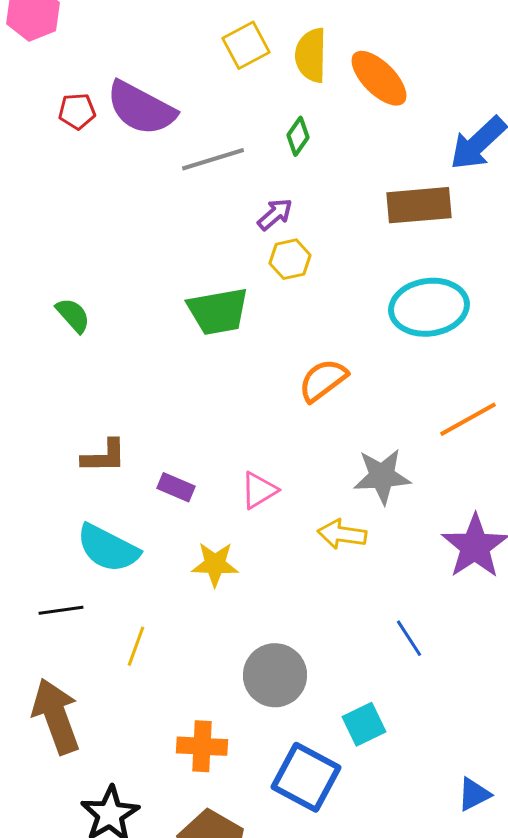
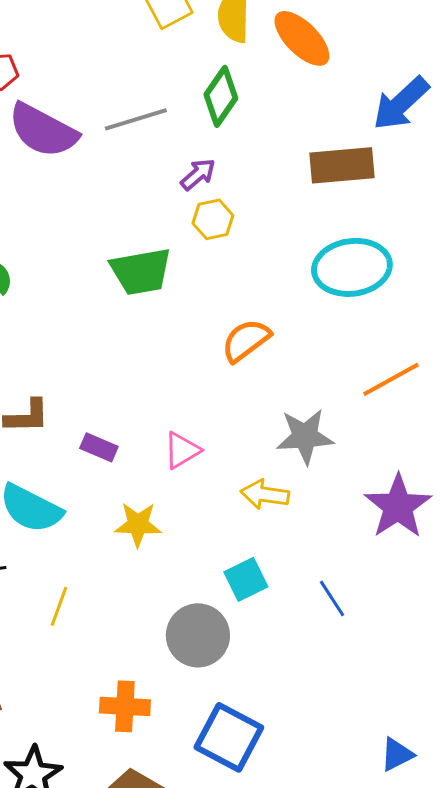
purple semicircle: (141, 108) -> (43, 130), moved
green diamond: (298, 136) -> (221, 96), size x1.5
cyan square: (364, 724) -> (246, 579), moved

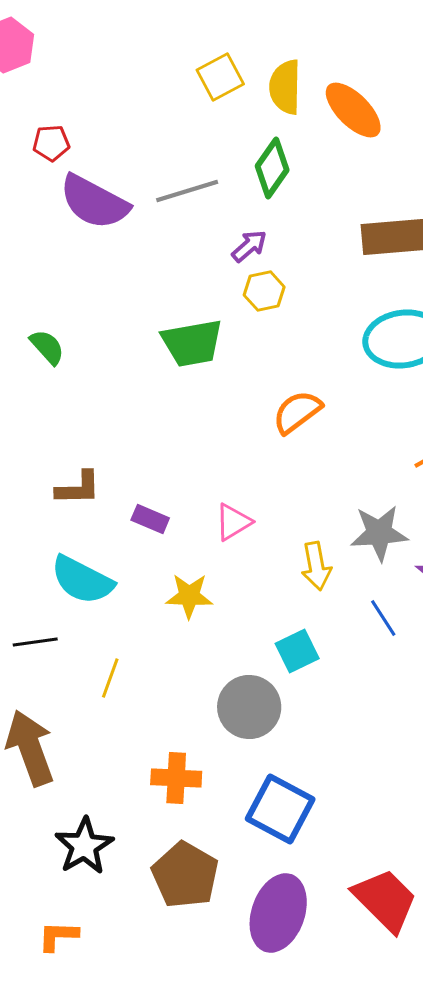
gray star: (305, 436) -> (379, 533), moved
yellow arrow: (265, 494) -> (316, 566), turned -108
blue line: (332, 598) -> (383, 618), moved

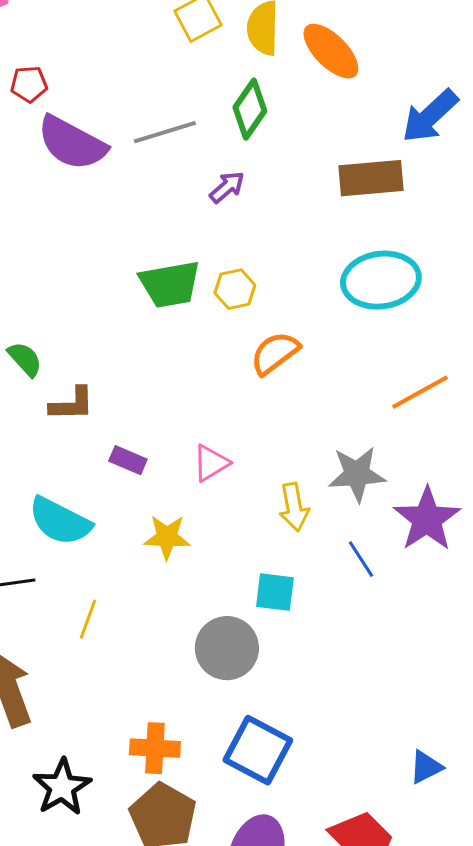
yellow hexagon: (264, 291) -> (235, 289), moved
green semicircle: (47, 347) -> (25, 359), moved
brown L-shape: (78, 488) -> (72, 404), moved
cyan square: (297, 651) -> (275, 592), turned 33
orange cross: (176, 778) -> (155, 748), moved

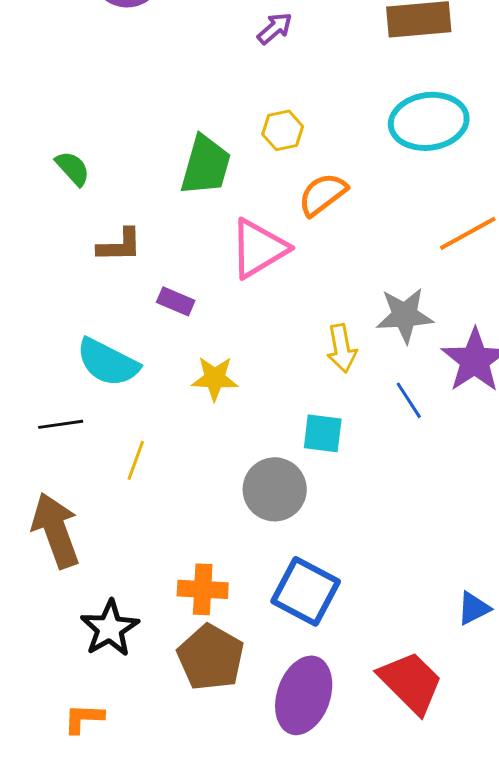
green trapezoid: (170, 284) -> (206, 165), moved, turned -64
green semicircle: (25, 359) -> (73, 168), moved
pink triangle: (211, 463) -> (259, 248), moved, size x1.6

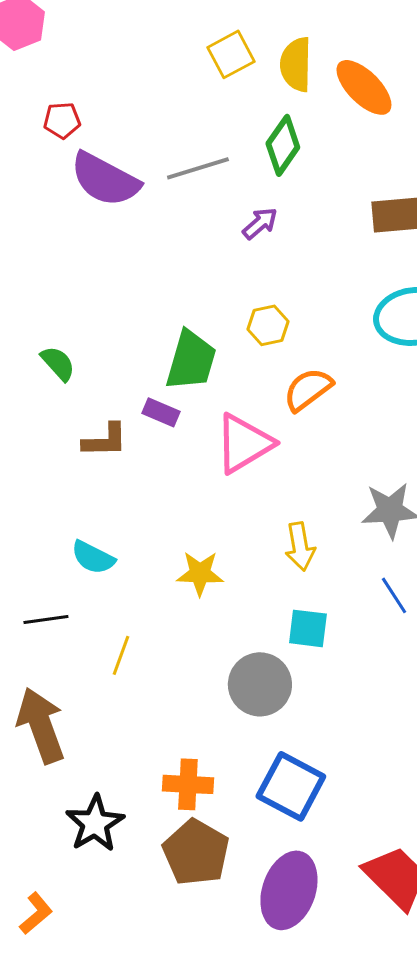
purple rectangle: (176, 301) -> (161, 412), moved
yellow arrow: (342, 348) -> (300, 546), moved
cyan semicircle: (108, 362) -> (93, 557), size x0.7
orange L-shape: (84, 718) -> (36, 913), moved, turned 138

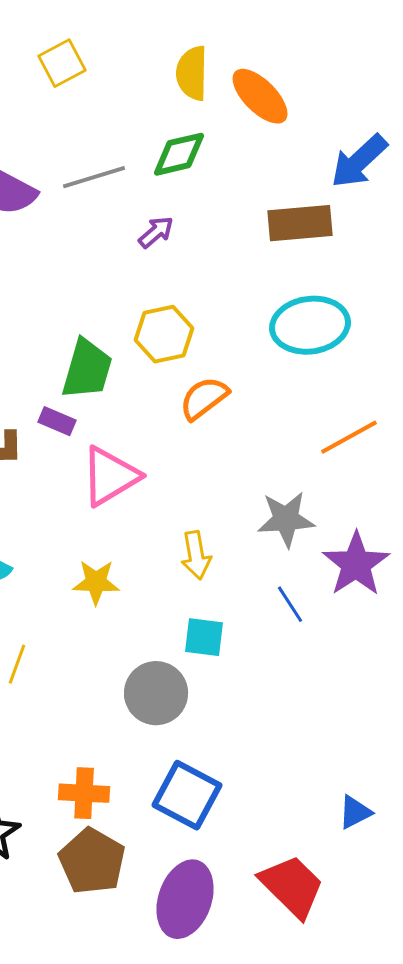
yellow square: (231, 54) -> (62, 63), moved
green diamond: (283, 145) -> (179, 154), turned 42
yellow hexagon: (268, 325) -> (164, 334), size x1.4
pink triangle: (244, 443) -> (110, 476), moved

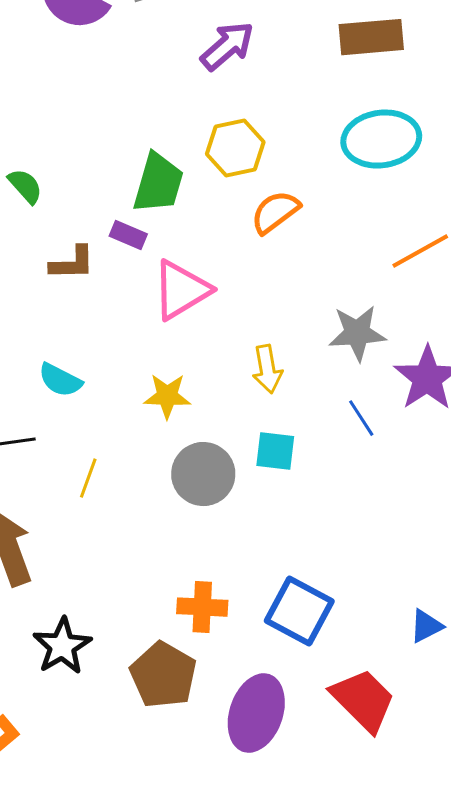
purple arrow: (156, 232) -> (227, 46), size x1.5
gray circle: (156, 693) -> (203, 474), moved
orange cross: (84, 793) -> (202, 607), moved
blue square: (187, 795) -> (299, 611), moved

